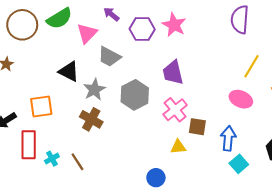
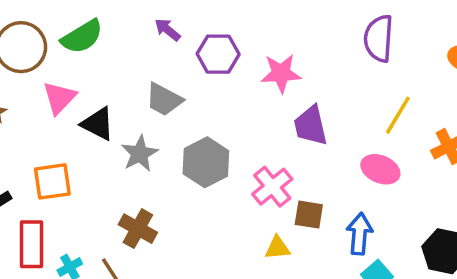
pink star: (174, 25) -> (281, 73), moved, turned -30
pink triangle: (87, 33) -> (59, 98), moved
purple trapezoid: (173, 73) -> (311, 126), moved
brown cross: (91, 119) -> (138, 229), moved

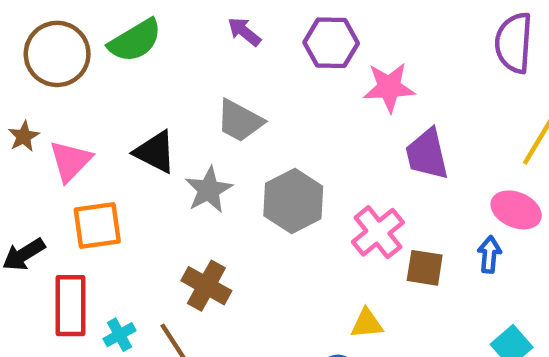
purple hexagon: (218, 54) -> (331, 43), moved
pink triangle: (59, 98) -> (70, 161), moved
blue arrow: (359, 234) -> (489, 254), moved, size x0.7
yellow triangle: (277, 248) -> (367, 324), moved

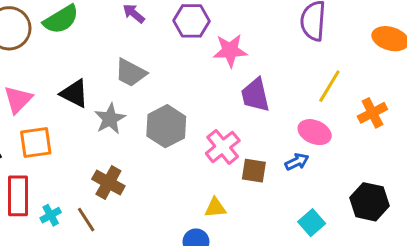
blue arrow: (489, 254) -> (297, 162), turned 60

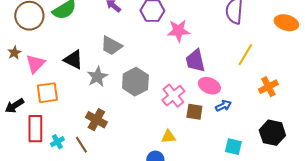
orange cross: (372, 113) -> (268, 87), moved
pink ellipse: (315, 132) -> (209, 86), moved
cyan square: (312, 223) -> (233, 147), turned -36

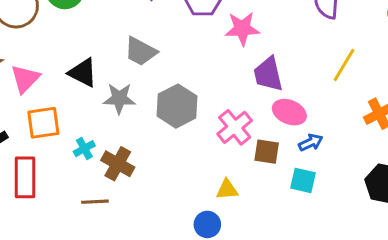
gray star: (97, 77) -> (119, 98), turned 30
cyan cross: (57, 142) -> (84, 149), moved
brown line: (81, 145) -> (95, 202), turned -60
cyan square: (233, 147) -> (303, 180), moved

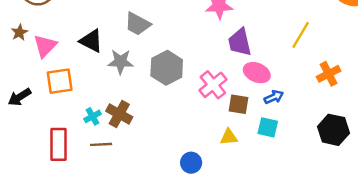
cyan cross: (84, 149) -> (92, 116), moved
red rectangle: (25, 177) -> (58, 144), moved
yellow triangle: (227, 190) -> (229, 137), moved

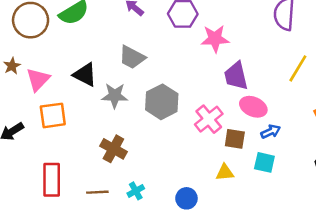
cyan cross: (92, 116) -> (136, 191), moved
brown line: (101, 144) -> (97, 192), moved

